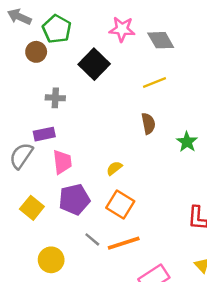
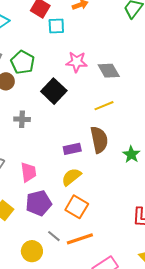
brown semicircle: (148, 124) -> (99, 140), size x1.5
purple rectangle: (44, 134) -> (72, 149), moved
yellow semicircle: (114, 168) -> (71, 177), size x1.5
yellow circle: (51, 260) -> (32, 251), moved

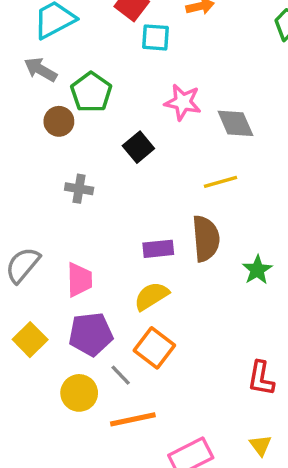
black square: (54, 91) -> (138, 147), size x0.7
gray line: (54, 236) -> (121, 375), moved
orange line: (80, 239) -> (133, 419), moved
yellow circle: (32, 251) -> (79, 393), moved

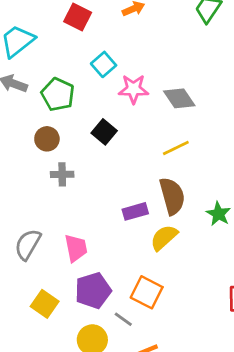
cyan square: (156, 37) -> (104, 64), moved, turned -35
brown circle: (59, 121) -> (47, 139), moved
yellow semicircle: (151, 296) -> (164, 238), moved

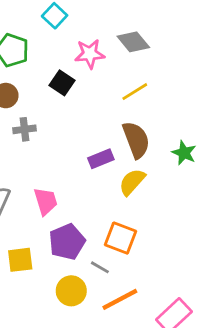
pink star: (134, 89) -> (90, 54), moved
yellow square: (45, 304) -> (20, 260), turned -36

